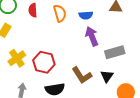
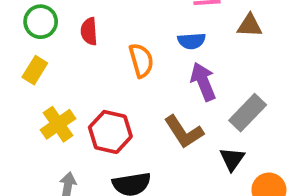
orange semicircle: (60, 13) -> (141, 60), moved
gray rectangle: (115, 52) -> (248, 113), turned -30
brown L-shape: (82, 75) -> (184, 132), moved

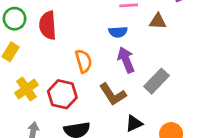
red semicircle: (89, 31) -> (48, 25), size x1.5
orange semicircle: (141, 60) -> (84, 61), moved
black triangle: (232, 159) -> (134, 123), moved, turned 30

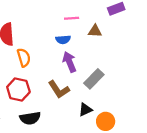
orange semicircle: (84, 61) -> (24, 58), moved
black triangle: (134, 123) -> (85, 110), moved

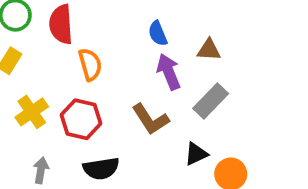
brown triangle: (95, 31) -> (209, 50), moved
blue semicircle: (63, 40) -> (158, 33), turned 72

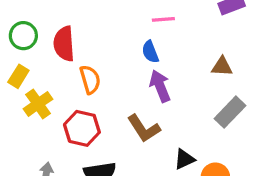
brown triangle: (209, 50) -> (222, 67), moved
gray rectangle: (211, 101) -> (230, 112), moved
yellow cross: (32, 112) -> (38, 104), moved

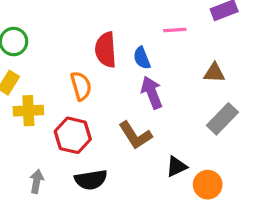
pink line: (163, 19) -> (175, 30), moved
red semicircle: (64, 44) -> (106, 50), moved
yellow cross: (38, 104) -> (28, 111), turned 32

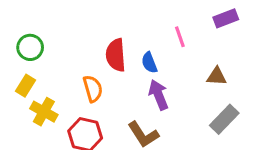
pink line: (175, 30) -> (180, 37), turned 75
yellow cross: (28, 111) -> (44, 112), turned 32

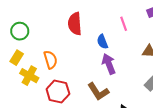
red semicircle: (116, 55) -> (75, 24), moved
orange semicircle: (93, 89) -> (50, 60), moved

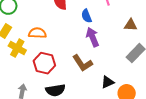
orange semicircle: (50, 60) -> (37, 33), turned -72

